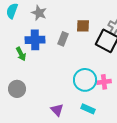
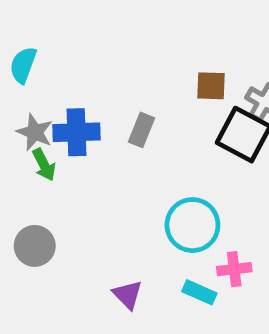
gray star: (39, 13) -> (35, 132), moved
brown square: (83, 26) -> (211, 86), moved
pink cross: (104, 82) -> (234, 269), moved

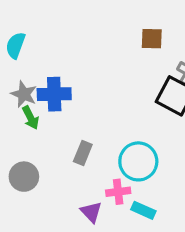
brown square: (211, 86) -> (152, 39), moved
gray rectangle: (141, 130) -> (83, 153), moved
pink cross: (234, 269) -> (118, 192), moved

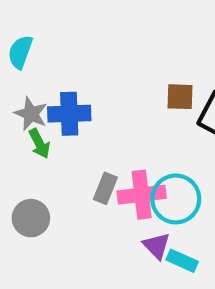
brown square: (152, 39) -> (180, 97), moved
pink cross: (118, 192) -> (142, 195), moved, size x1.5
purple triangle: (91, 212) -> (157, 246), moved

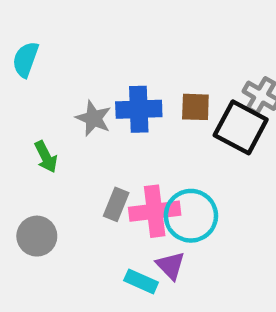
gray star: (31, 114) -> (93, 118), moved
blue cross: (69, 114) -> (139, 109), moved
cyan rectangle: (182, 261) -> (141, 281), moved

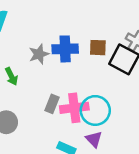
gray star: (93, 118) -> (39, 54), turned 30
purple triangle: (171, 266) -> (94, 139), moved

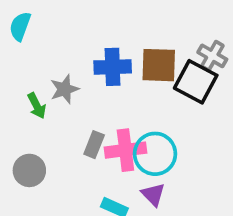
brown square: (98, 48) -> (159, 65), size x1.5
gray star: (39, 54) -> (64, 89), moved

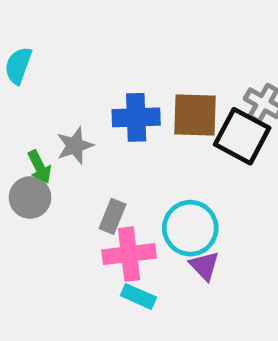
pink cross: (125, 150) -> (129, 254), moved
gray circle: (29, 170) -> (30, 197), moved
purple triangle: (153, 194) -> (204, 266), moved

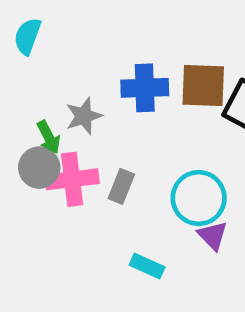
pink cross: (129, 254) -> (72, 179), moved

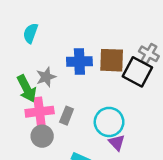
cyan semicircle: (27, 36) -> (31, 33), moved
green arrow: (49, 137) -> (27, 89), size x1.5
gray circle: (39, 168) -> (42, 136), moved

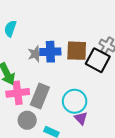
gray star: (46, 77) -> (36, 54), moved
gray rectangle: (67, 116) -> (40, 96), size x1.6
gray circle: (42, 136) -> (27, 120), moved

